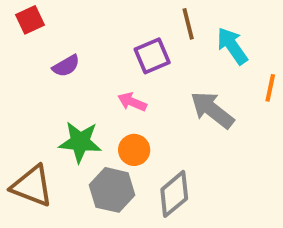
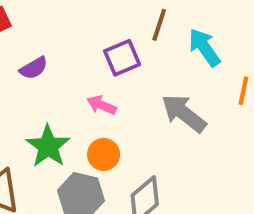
brown line: (188, 24) -> (159, 25), turned 32
green star: (80, 142) -> (48, 146), turned 30

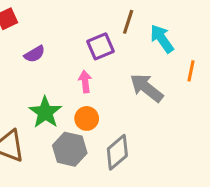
pink arrow: (102, 105) -> (85, 82), turned 60

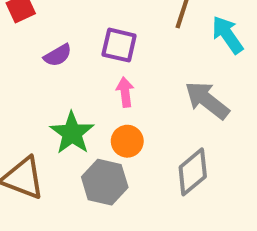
purple square: (100, 46) -> (119, 45), moved, turned 36
gray diamond: (117, 152) -> (193, 172), moved

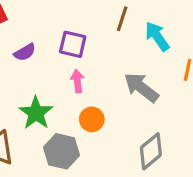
orange circle: (127, 141) -> (92, 119), moved
gray diamond: (193, 172) -> (151, 151), moved

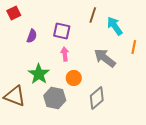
purple semicircle: (25, 52) -> (32, 36), turned -40
gray diamond: (151, 151) -> (97, 98), moved

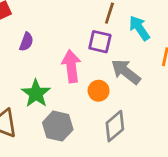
purple square: (62, 31) -> (100, 42), moved
pink arrow: (65, 54) -> (71, 66), size x1.6
orange circle: (74, 78) -> (99, 91), moved

